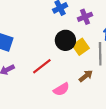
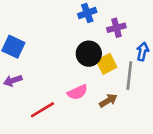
red line: (42, 66) -> (42, 110), moved
pink semicircle: (61, 89) -> (77, 92), moved

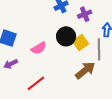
pink semicircle: (77, 92) -> (39, 48), moved
brown arrow: (108, 101) -> (85, 70), size x1.5

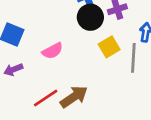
black circle: (66, 36) -> (90, 17), moved
brown arrow: (85, 70) -> (74, 97), moved

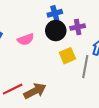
pink semicircle: (52, 51) -> (26, 39), moved

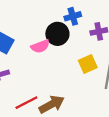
black circle: (56, 31) -> (57, 34), moved

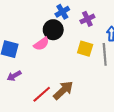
yellow square: (88, 64) -> (85, 49), turned -35

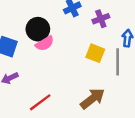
black circle: (53, 30) -> (38, 29), moved
brown arrow: (63, 90) -> (93, 99), moved

